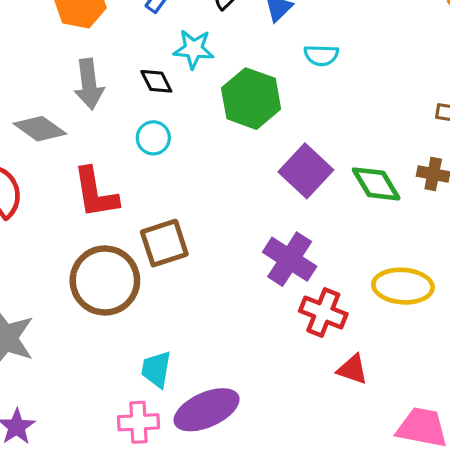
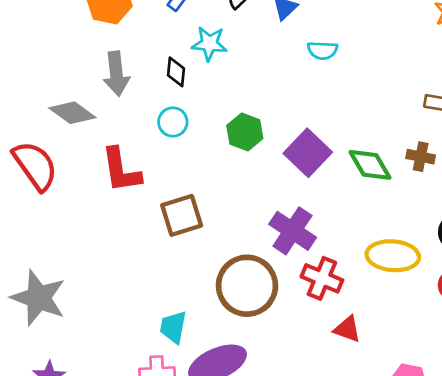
black diamond: (156, 81) -> (176, 72), turned 32
green hexagon: (251, 99) -> (245, 132), moved, size x0.7
brown circle: (105, 281) -> (247, 286), moved

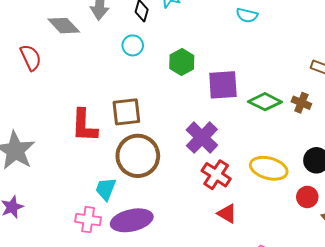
purple square: (308, 153) -> (223, 85), turned 32
green diamond: (370, 165) -> (265, 102), turned -44
red semicircle: (35, 166) -> (31, 58), size x0.7
red L-shape: (121, 170) -> (84, 126), moved
brown circle: (247, 286) -> (138, 156), moved

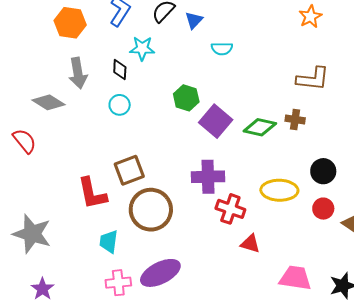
green hexagon: (182, 62) -> (186, 98), moved
purple square: (223, 85) -> (216, 121), turned -32
purple cross: (202, 137) -> (208, 177), turned -32
cyan trapezoid: (106, 189) -> (109, 242), moved

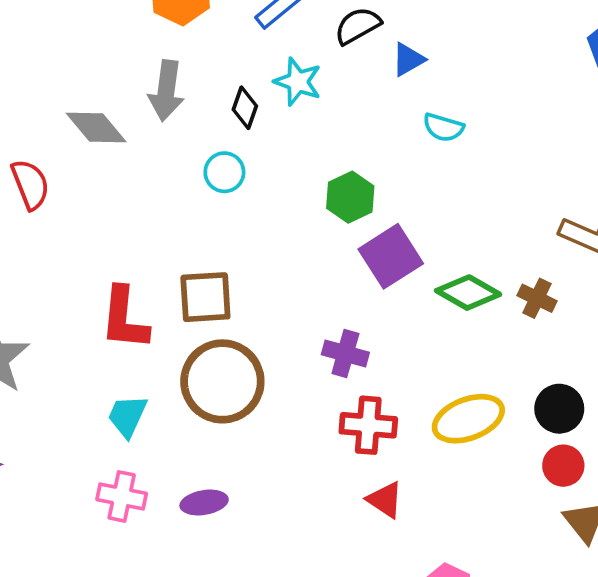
purple cross: (208, 177) -> (345, 353), size x0.7
yellow ellipse: (279, 190) -> (468, 419), turned -39
red cross: (230, 209) -> (368, 425), turned -32
red circle: (323, 209) -> (563, 466), moved
purple ellipse: (160, 273) -> (204, 503), size x0.6

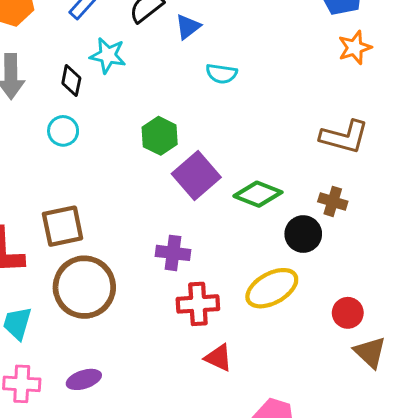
brown cross: (537, 298) -> (333, 201), moved
black circle: (559, 409) -> (303, 234), moved

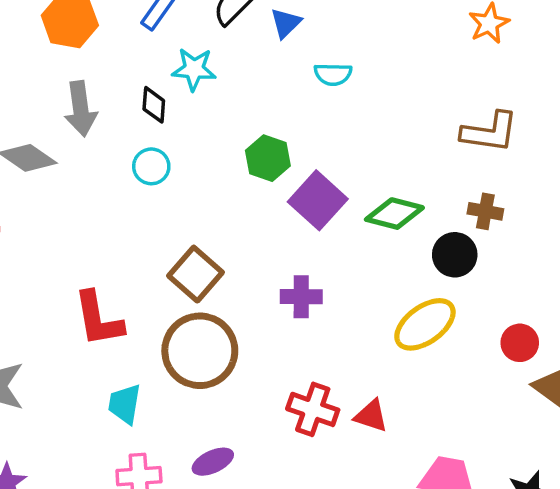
brown square: (63, 226) -> (196, 274), moved, turned -30
red cross: (198, 304) -> (313, 409), moved, turned 30

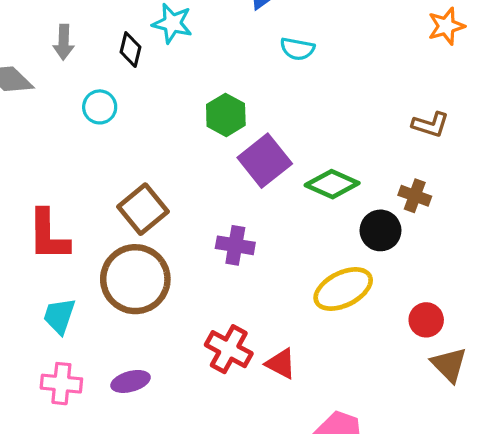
gray arrow: (81, 109) -> (64, 42), size x0.7
brown L-shape: (490, 132) -> (430, 125), size x0.7
cyan circle: (151, 166) -> (100, 107), moved

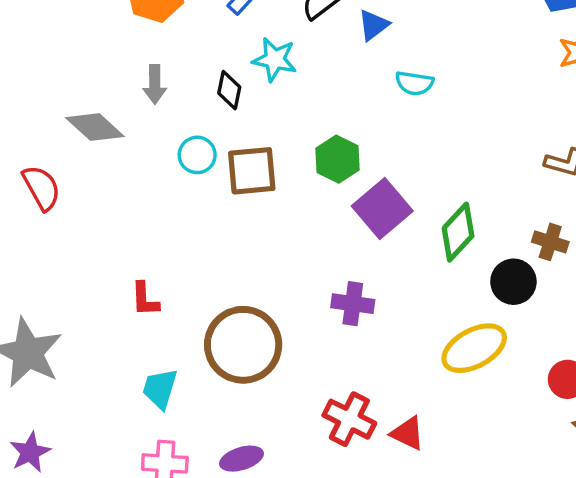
green diamond: (332, 184) -> (458, 232), turned -69
brown square: (143, 209) -> (252, 171), moved, turned 36
red L-shape: (48, 235) -> (145, 299), size x0.6

